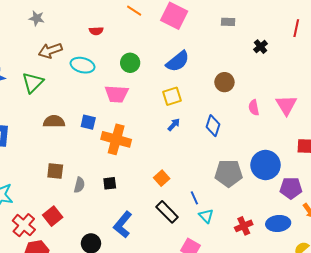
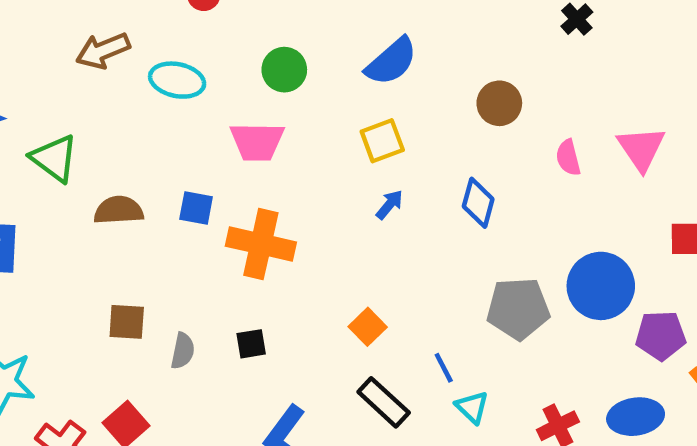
green triangle: (33, 83) -> (54, 158), moved, turned -35

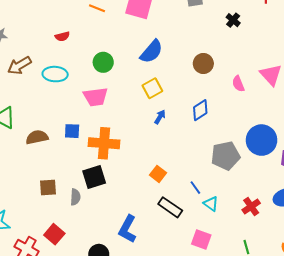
blue diamond: (478, 203) -> (200, 110), turned 50
black square: (251, 344) -> (94, 177), moved, size x1.6

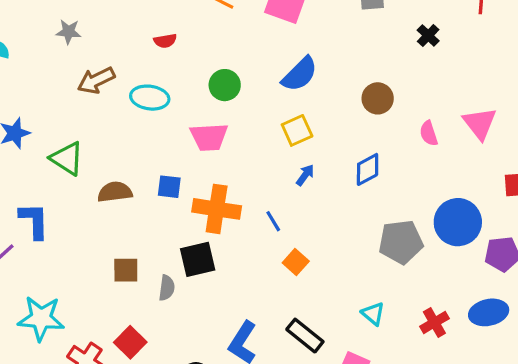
blue line: (195, 188) -> (273, 221), moved
black rectangle: (170, 207) -> (305, 336), moved

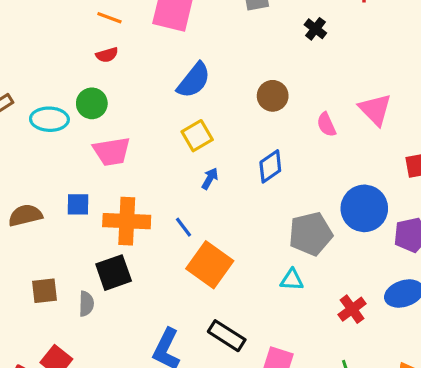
red semicircle: (165, 41) -> (107, 55), moved
green circle: (225, 85) -> (92, 103), moved
orange square: (296, 262) -> (210, 265), size x1.8
cyan triangle: (373, 314) -> (292, 280), moved, turned -30

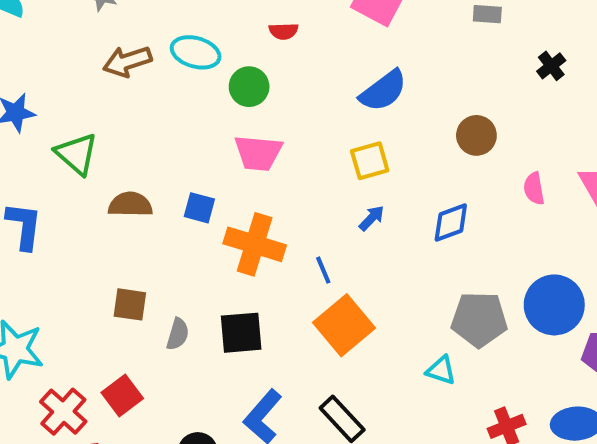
cyan ellipse: (49, 119) -> (196, 52), moved
black square: (114, 273) -> (241, 333), moved

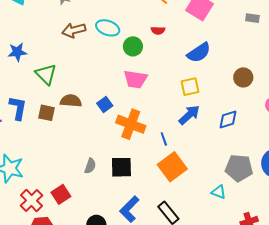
red semicircle: (284, 31) -> (158, 30), moved
blue square: (199, 208) -> (105, 105), turned 35
blue arrow: (372, 218) -> (189, 115), size x1.6
brown square: (130, 304) -> (46, 113), moved

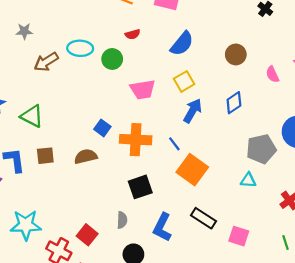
pink trapezoid: (135, 79) -> (143, 90), moved
brown semicircle: (71, 101) -> (86, 156), moved
gray semicircle: (90, 166) -> (122, 220), moved

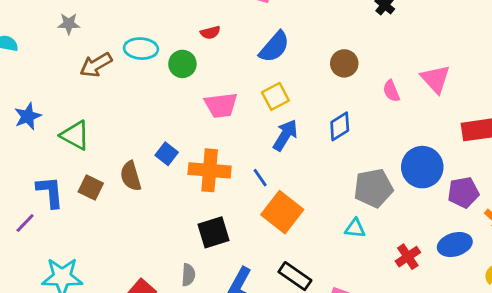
brown square: (45, 156) -> (91, 187), turned 30
brown semicircle: (86, 156) -> (131, 176), moved, turned -95

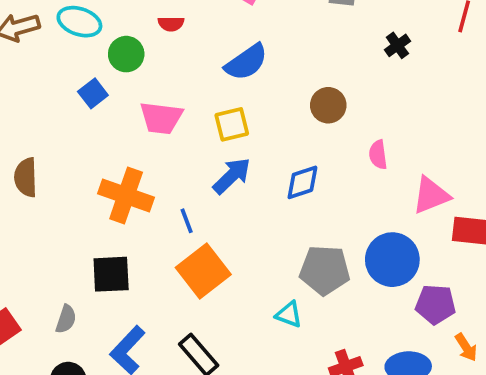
pink triangle: (435, 79) -> (431, 195), moved, turned 36
blue square: (167, 154) -> (93, 93), moved

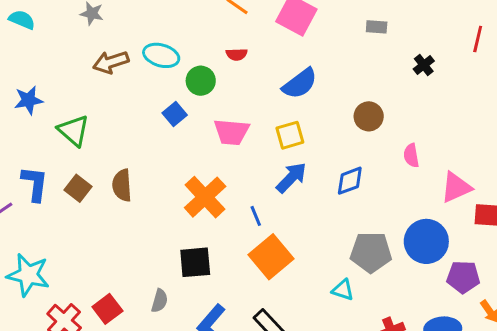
orange cross: (126, 195) -> (205, 197), turned 30

